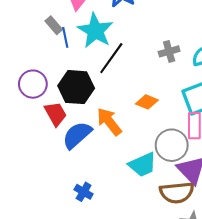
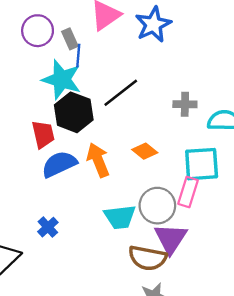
cyan star: (95, 31) -> (62, 80), moved, turned -30
purple circle: (33, 84) -> (38, 31), moved

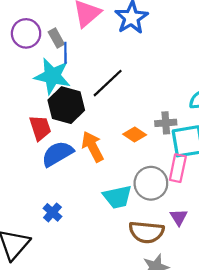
gray cross: (185, 104) -> (166, 123), moved
purple triangle: (171, 239) -> (179, 217), moved, size x0.6

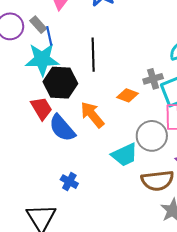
black line: (108, 83) -> (93, 55), turned -36
blue semicircle: (57, 154) -> (62, 128), turned -88

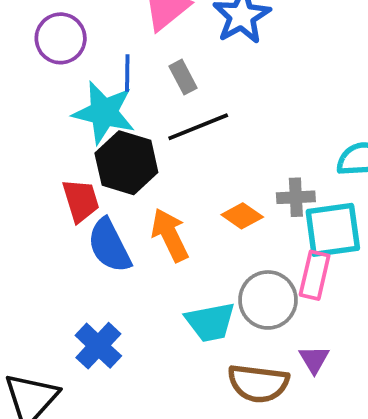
gray rectangle: (38, 25) -> (183, 77), moved
black line: (93, 55) -> (198, 127), turned 56
blue cross: (69, 182) -> (98, 346), size x1.4

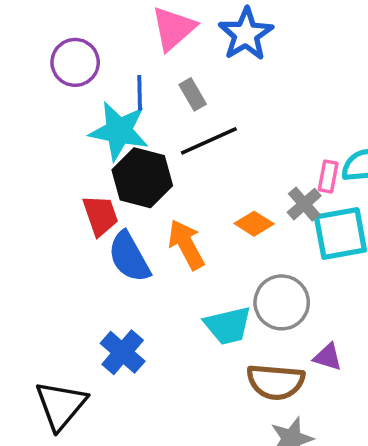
gray cross: (296, 197) -> (304, 204), turned -36
pink rectangle: (315, 275) -> (328, 176), moved, size x0.7
purple triangle: (314, 359) -> (328, 357), turned -40

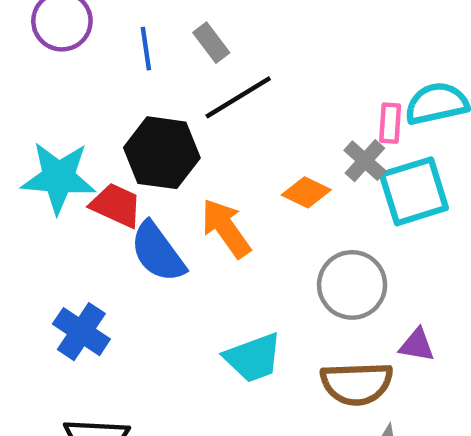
cyan star: (119, 131) -> (59, 177), moved
red trapezoid: (100, 215) -> (116, 205), turned -39
cyan trapezoid: (228, 325) -> (253, 358), moved
blue cross: (123, 352) -> (81, 332), moved

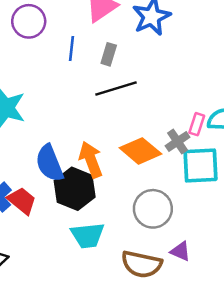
gray rectangle: (211, 43) -> (109, 54), turned 40
black hexagon: (162, 153) -> (75, 189), moved
orange diamond: (306, 192) -> (140, 151), size x1.5
red trapezoid: (116, 205) -> (22, 201), moved

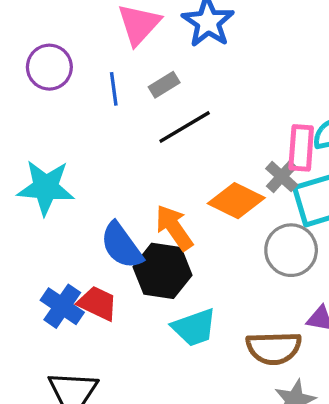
gray rectangle: (109, 54) -> (164, 85), turned 55
pink rectangle: (197, 124) -> (301, 148), size x1.5
gray circle: (153, 209) -> (291, 250), moved

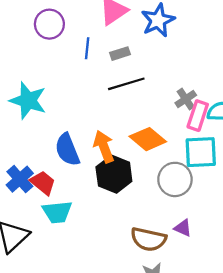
gray cross: (282, 177) -> (186, 99), moved
black hexagon: (163, 271) -> (114, 174), moved
cyan trapezoid: (194, 327) -> (57, 212), moved

